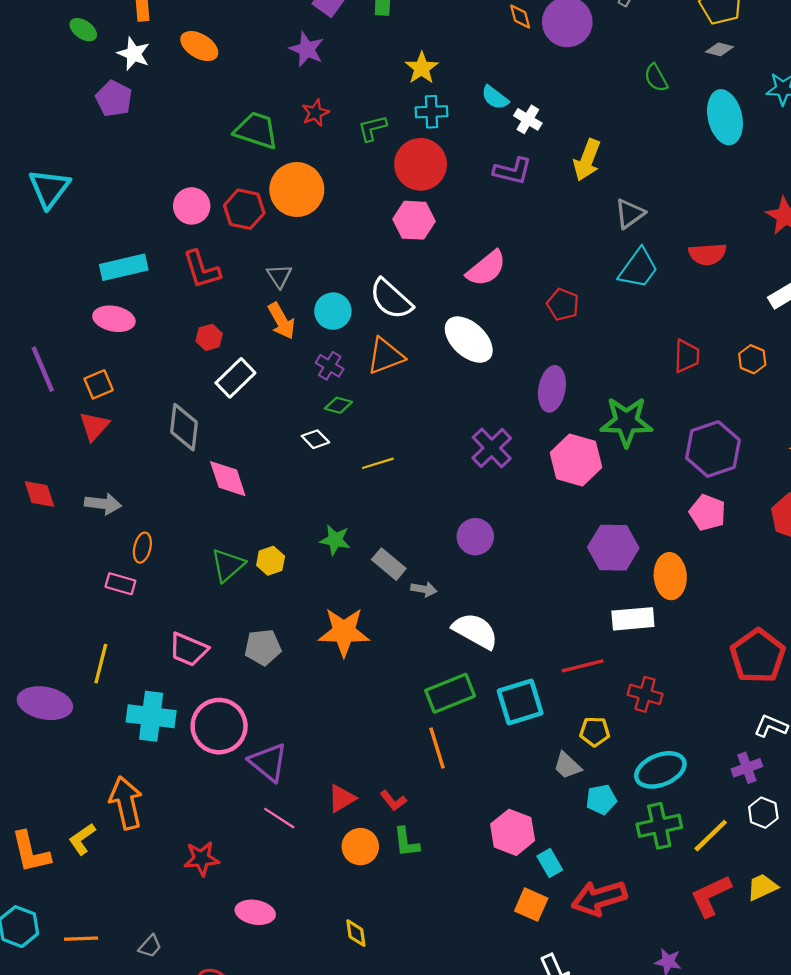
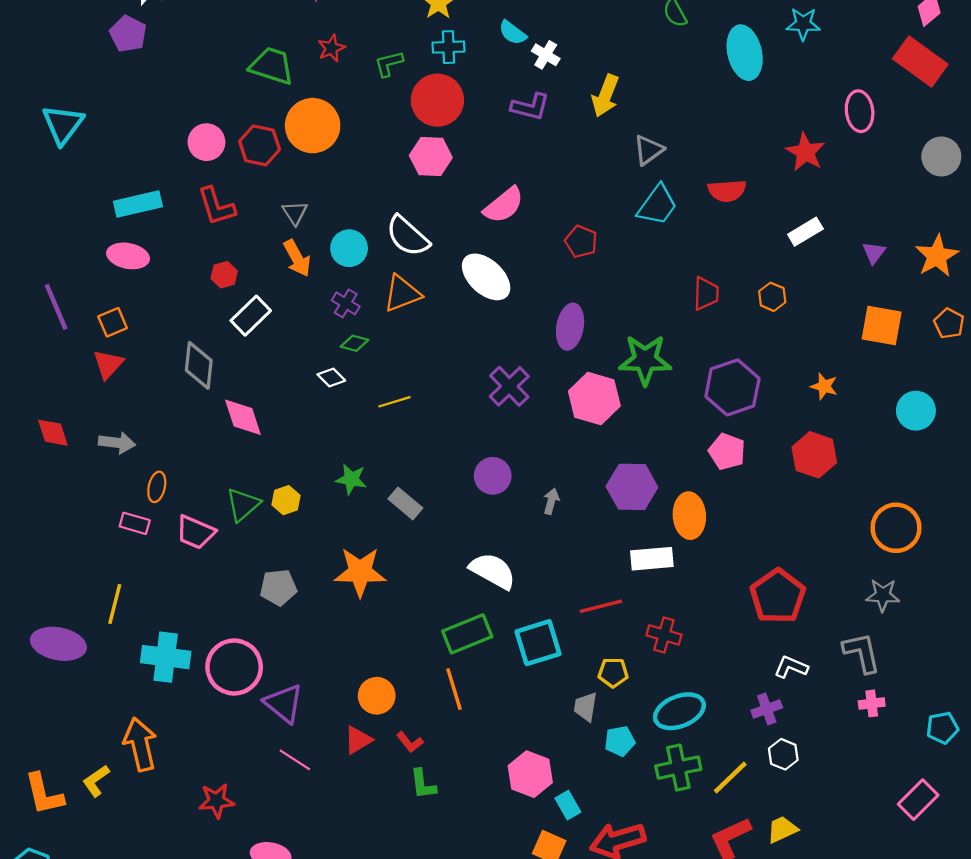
gray arrow: (424, 589) -> (551, 501), moved, turned -85
pink trapezoid: (188, 649) -> (195, 532), moved
gray trapezoid: (567, 766) -> (586, 707), turned 56
orange circle: (360, 847) -> (377, 696), moved

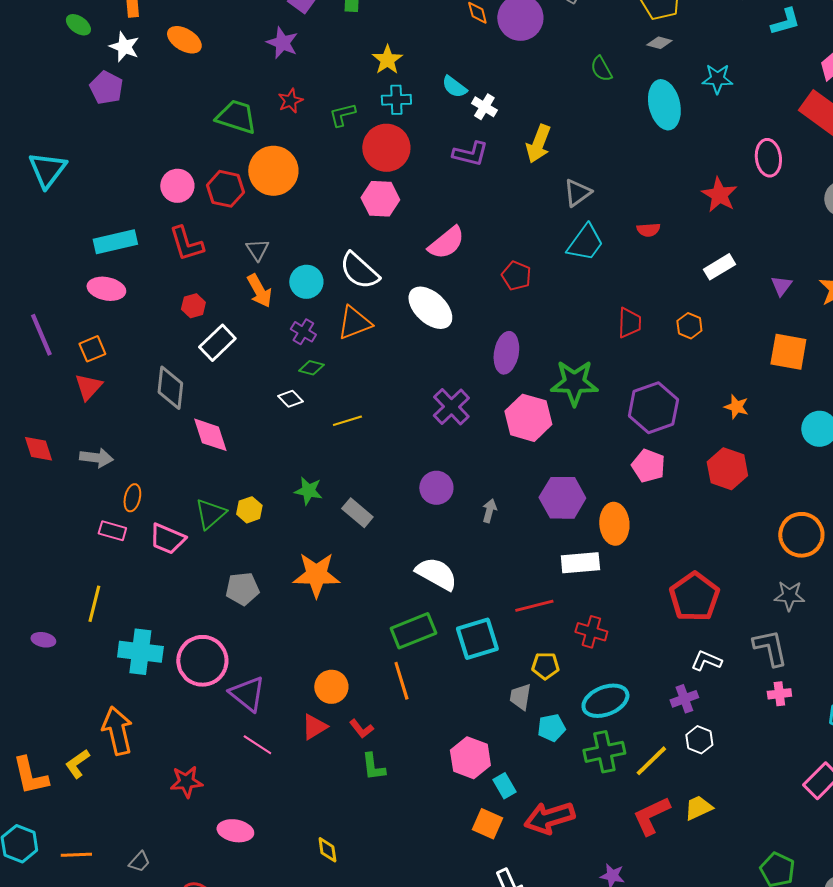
red semicircle: (727, 191) -> (648, 230), size x0.7
purple ellipse: (58, 644) -> (43, 640), size x0.5

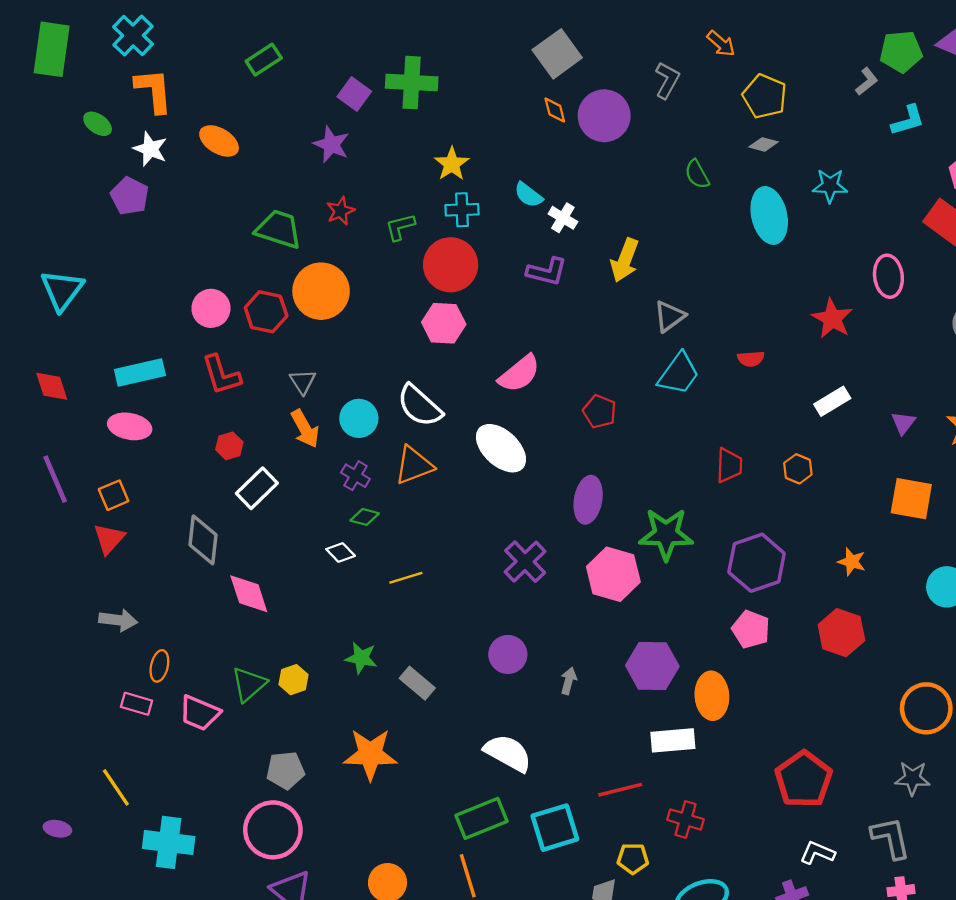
red diamond: (38, 449) -> (52, 386), moved
yellow line: (94, 604) -> (116, 787), turned -48
pink circle: (202, 661) -> (273, 830), moved

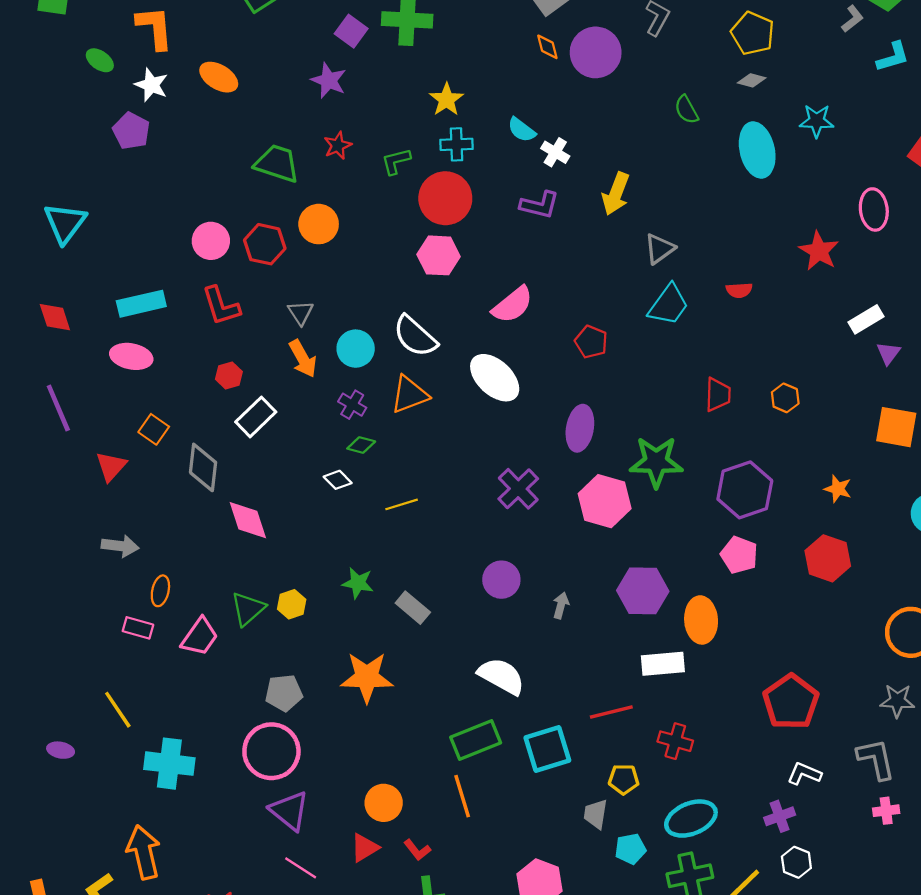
orange circle: (321, 291) -> (319, 224), size x0.7
white rectangle: (832, 401) -> (866, 319), moved
orange square: (114, 495) -> (154, 429), moved, turned -32
pink trapezoid: (200, 713) -> (200, 637), turned -78

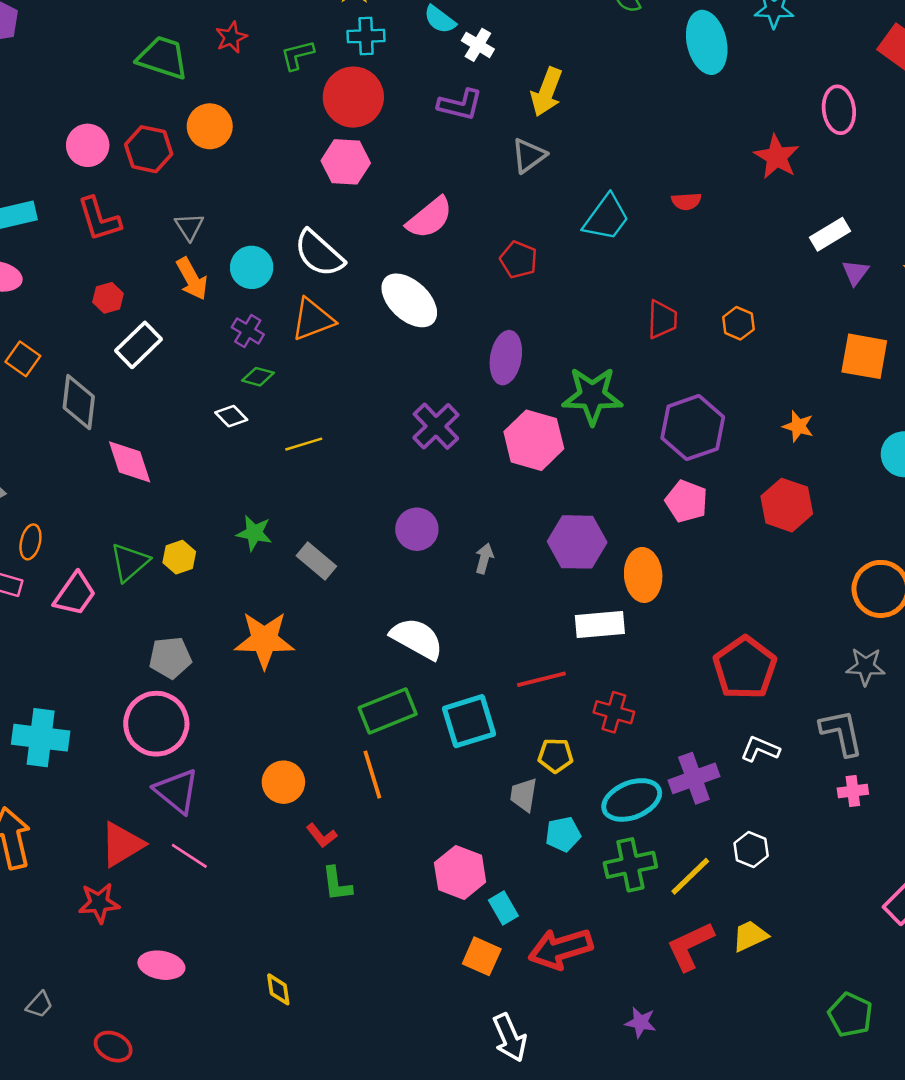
gray triangle: (660, 249) -> (529, 156), moved
purple cross: (780, 816) -> (694, 778), moved, size x1.4
red triangle: (365, 848) -> (122, 844), moved, size x1.4

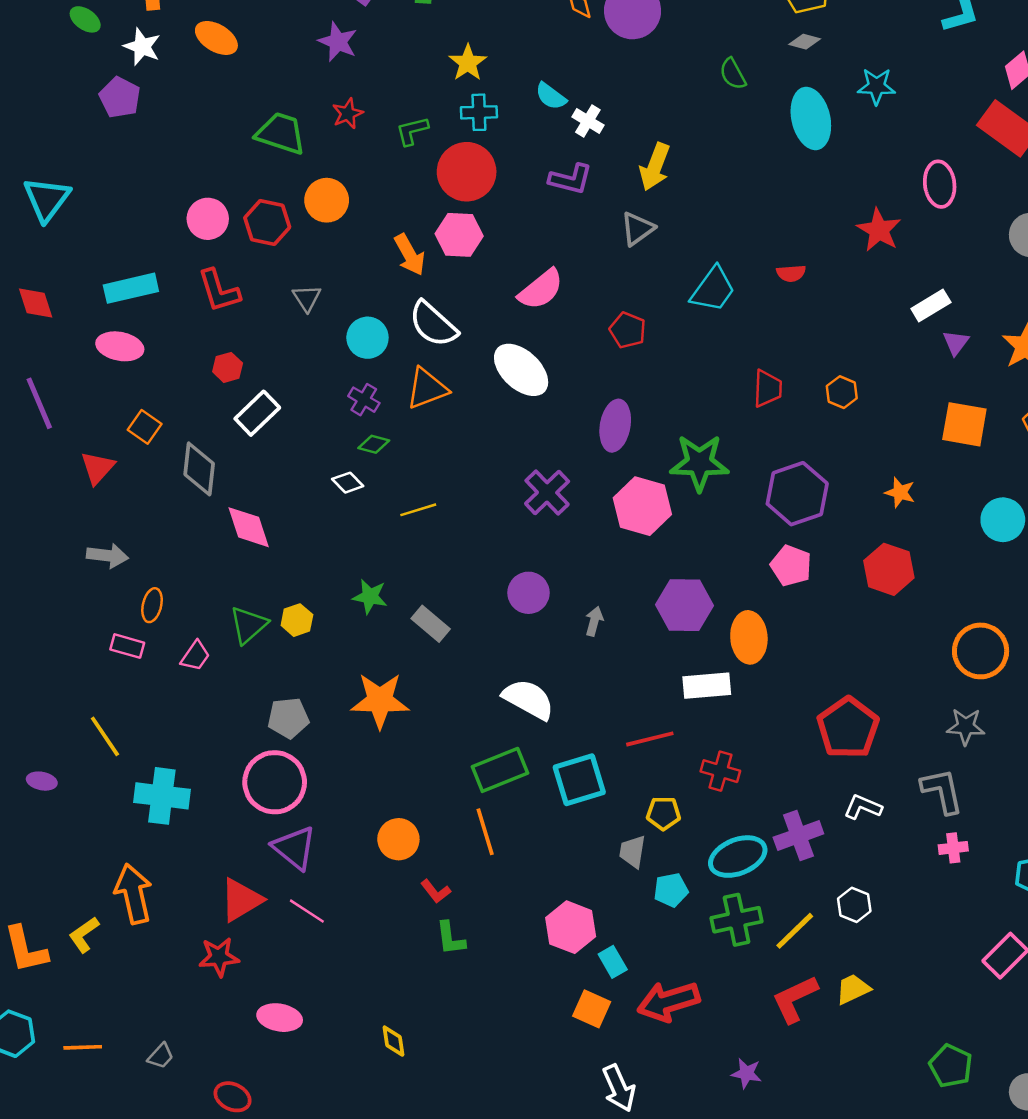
orange arrow: (192, 279) -> (410, 255), moved
pink trapezoid: (75, 594) -> (195, 656), size x0.7

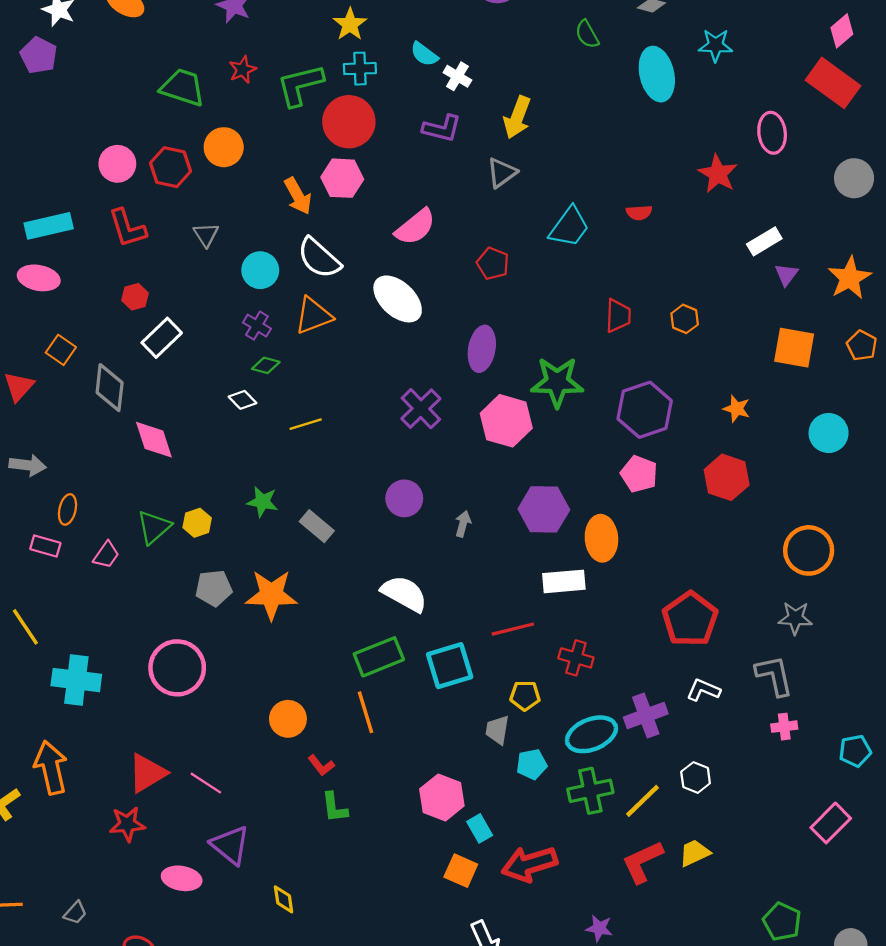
green L-shape: (412, 131) -> (300, 85), size x1.6
gray pentagon: (288, 718) -> (214, 588), moved
purple triangle: (294, 848) -> (230, 845), moved

